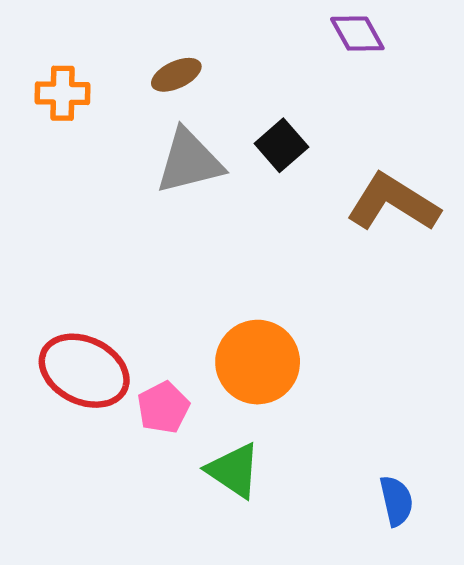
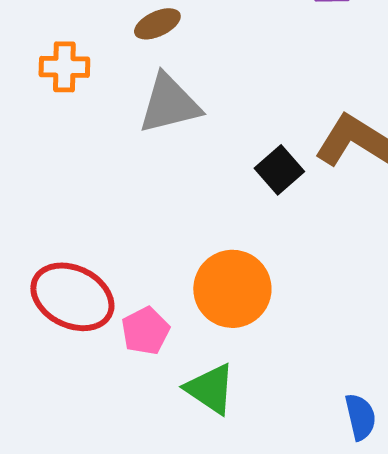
orange cross: (62, 93) -> (64, 67), moved
black square: (281, 145) -> (279, 170), moved

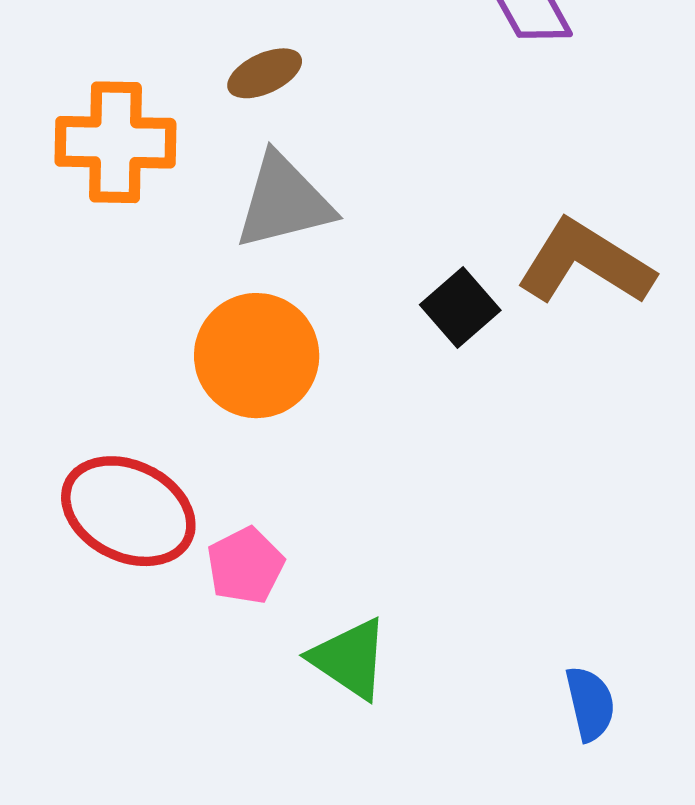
orange cross: (64, 67) -> (115, 142), size x1.5
orange circle: (232, 289) -> (257, 356), moved

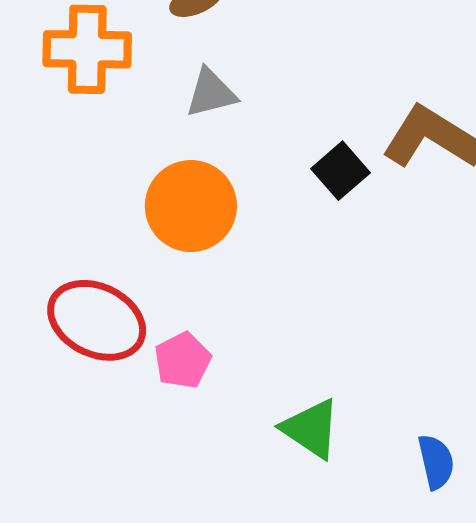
gray triangle: (284, 202) -> (211, 93), size x0.7
green triangle: (350, 659) -> (311, 429), moved

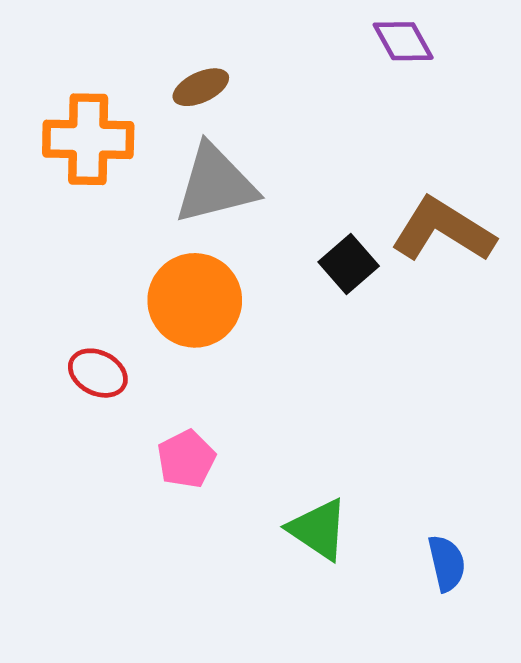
gray triangle: (211, 93) -> (215, 184), size x1.6
red ellipse: (97, 320) -> (98, 373), moved, size x0.6

